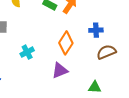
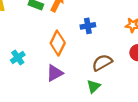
brown semicircle: (106, 52) -> (102, 63), moved
green triangle: (95, 87) -> (94, 86), turned -40

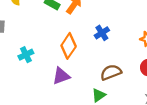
blue cross: (88, 26) -> (102, 33), turned -32

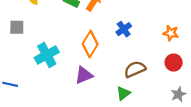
cyan cross: (26, 55) -> (47, 55), size x1.5

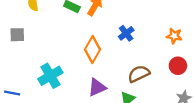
cyan cross: (47, 55) -> (50, 76), moved
purple triangle: (84, 75) -> (97, 87), moved

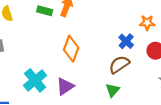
blue cross: (126, 33) -> (126, 41), moved
purple triangle: (97, 87) -> (65, 86), moved

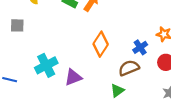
orange diamond: (71, 49) -> (101, 44), moved

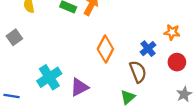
gray square: (17, 25) -> (14, 37), turned -32
brown semicircle: (129, 68) -> (138, 72), turned 96

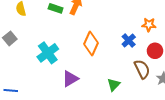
brown semicircle: (138, 72) -> (142, 69), moved
cyan cross: (49, 77) -> (48, 53), moved

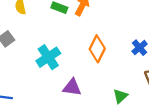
purple triangle: (70, 79) -> (72, 87), turned 36

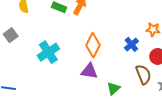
purple triangle: (72, 87) -> (89, 71), moved

